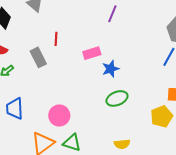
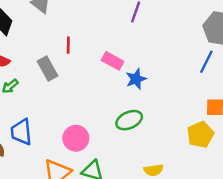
pink rectangle: (92, 53) -> (113, 61), turned 48
green ellipse: (117, 98) -> (129, 120), moved

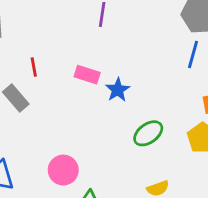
green ellipse: (129, 120) -> (148, 133), moved

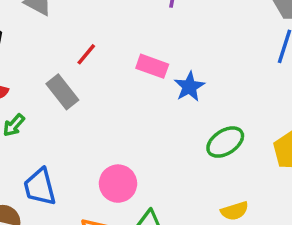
red line: (34, 67) -> (86, 54), turned 48

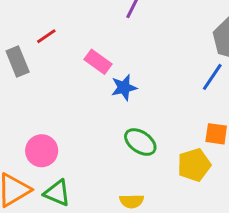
green ellipse: (225, 142) -> (140, 142), turned 52

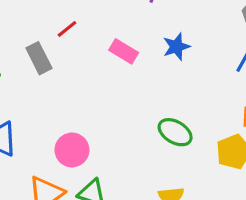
blue star: (124, 88) -> (176, 47), moved

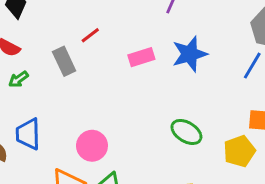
blue star: (176, 47) -> (190, 54), size x1.4
pink rectangle: (124, 51) -> (141, 57), turned -50

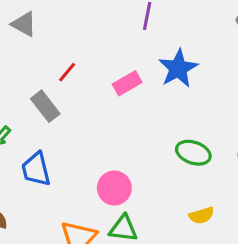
blue trapezoid: (28, 134) -> (36, 169), moved
pink circle: (92, 146) -> (114, 188), moved

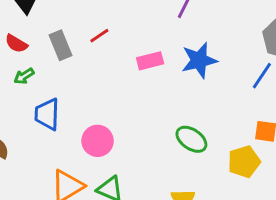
gray rectangle: (45, 106) -> (61, 45), moved
pink circle: (114, 188) -> (98, 141), moved

